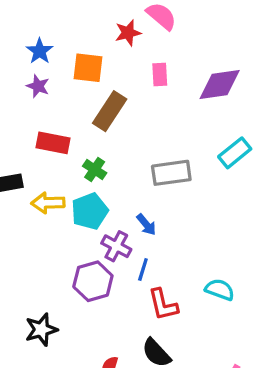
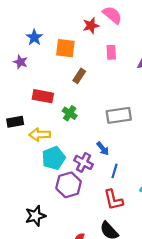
purple star: (38, 86) -> (20, 62), moved
brown rectangle: (110, 111) -> (79, 76), size x0.6
cyan pentagon: (90, 211) -> (54, 158), moved
blue line: (143, 270) -> (114, 171), moved

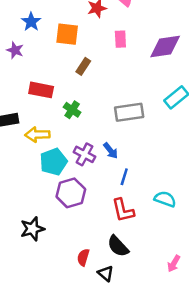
purple cross: (83, 162) -> (84, 154), moved

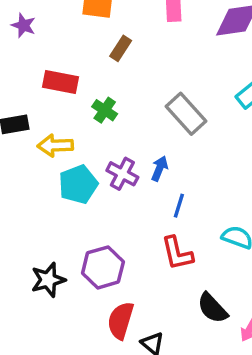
gray rectangle: (129, 112) -> (186, 114), turned 56
blue arrow: (111, 151) -> (159, 169), turned -119
purple hexagon: (71, 193) -> (103, 267), moved
black semicircle: (118, 246) -> (212, 308), moved
red semicircle: (83, 257) -> (121, 320), size x1.5

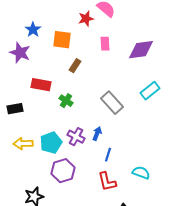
purple star: (23, 25) -> (20, 53), size x1.5
yellow arrow: (55, 146) -> (23, 144), moved
purple hexagon: (103, 267) -> (63, 171), moved

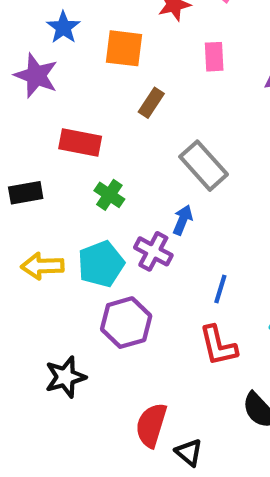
green cross: (66, 101) -> (109, 195), moved
gray rectangle: (112, 103) -> (204, 166), moved
blue arrow: (97, 134) -> (183, 220), moved

